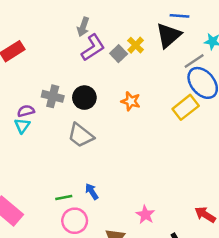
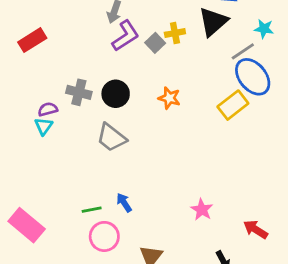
yellow cross: (136, 45) -> (175, 33), turned 35
pink star: (145, 215) -> (202, 210), moved

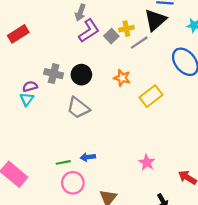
gray line: (243, 51) -> (139, 43), moved
yellow rectangle: (233, 105) -> (151, 96), moved
blue arrow: (124, 203) -> (88, 157), turned -64

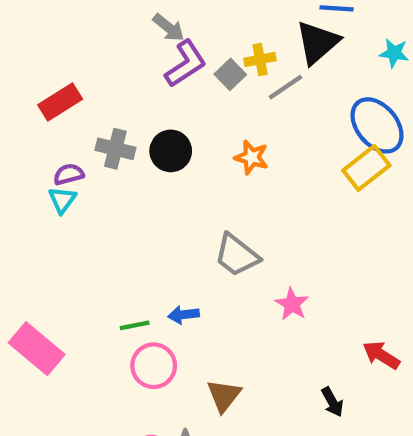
gray arrow: (80, 13) -> (169, 28), turned -70
red rectangle: (18, 34) -> (60, 102), moved
yellow rectangle: (151, 96) -> (366, 168), moved
gray trapezoid: (78, 108) -> (237, 255), moved
pink star: (147, 162) -> (292, 304), moved

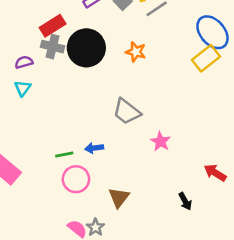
red rectangle: (60, 102) -> (53, 26), moved
black circle: (171, 151) -> (86, 48), size x1.5
cyan triangle: (62, 200) -> (23, 88), moved

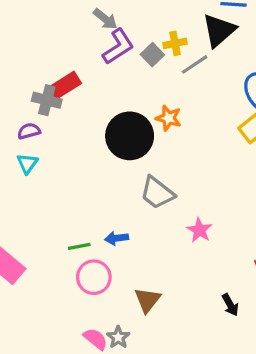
gray cross: (53, 47) -> (47, 100), moved
black circle: (86, 48) -> (130, 136), moved

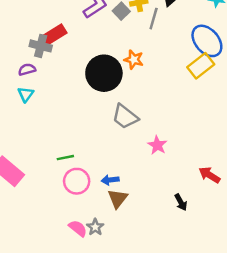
gray line: (195, 64) -> (154, 19), turned -40
blue arrow: (117, 238) -> (110, 180), moved

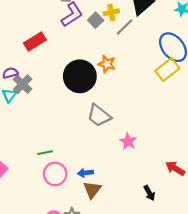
gray line: (154, 19) -> (125, 27), turned 30
gray cross: (41, 46) -> (23, 84), moved, turned 30

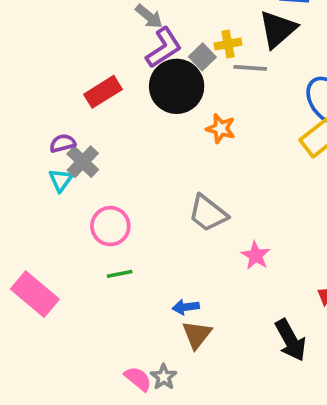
gray line: (125, 27) -> (250, 68), turned 48
black circle: (80, 76) -> (177, 86), moved
pink circle: (55, 174) -> (110, 226), moved
black arrow: (149, 193) -> (291, 340), size x1.6

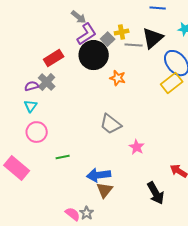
black triangle: (278, 29) -> (153, 38), moved
gray cross: (83, 162) -> (47, 82), moved
pink circle: (110, 226) -> (37, 132), moved
blue arrow: (186, 307) -> (99, 175), size x1.6

